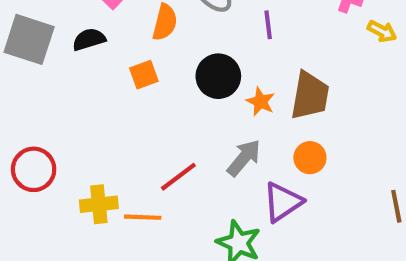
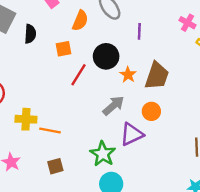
black semicircle: (89, 39) -> (30, 34), moved, turned 102
red line: (178, 177) -> (78, 75), moved, turned -30

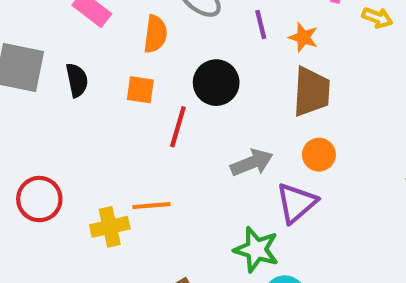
orange square: (63, 49) -> (140, 90), turned 35
orange star: (128, 75) -> (303, 37), moved
gray arrow: (113, 106) -> (252, 163), turned 35
orange line: (50, 131) -> (151, 206), moved

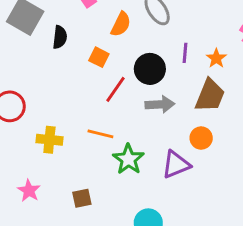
purple line: (261, 25) -> (185, 53), moved
gray arrow: (252, 163) -> (160, 104), moved
orange line: (151, 206) -> (100, 134), moved
green star: (256, 250) -> (128, 159), moved

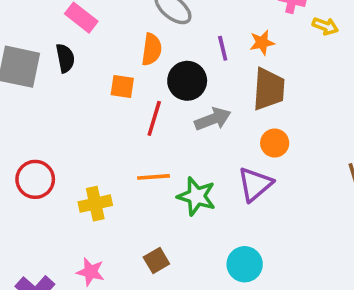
orange semicircle: (121, 24) -> (152, 49), moved
black semicircle: (60, 37) -> (65, 58), moved
orange star: (216, 58) -> (262, 43), turned -30

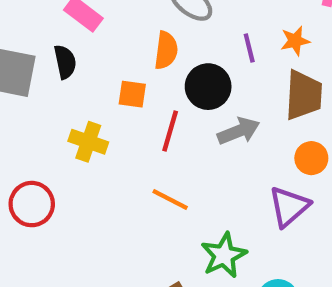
orange line: (154, 177) -> (170, 200), turned 32
green star: (196, 196) -> (224, 255), moved, turned 30
yellow cross: (95, 204) -> (88, 142), moved, turned 32

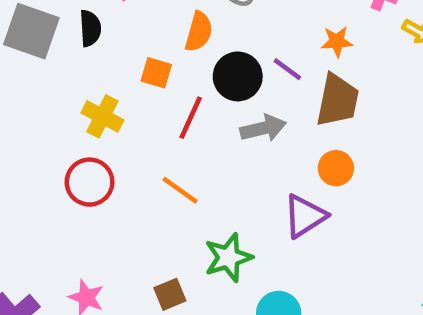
purple line: (249, 48) -> (287, 69), moved, turned -48
red circle: (32, 204) -> (90, 182), moved

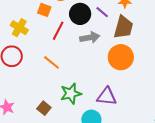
orange circle: (336, 168) -> (121, 57), size x1.6
purple triangle: (305, 216) -> (107, 96), moved, turned 35
brown square: (170, 294) -> (44, 108), turned -32

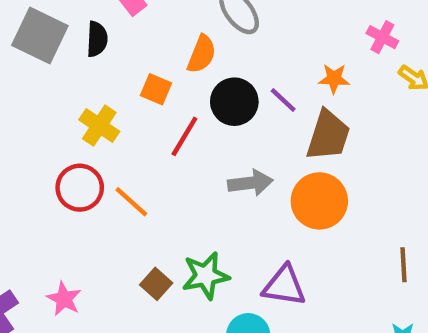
gray arrow: (90, 37) -> (250, 183), moved
orange line: (51, 62) -> (131, 202), moved
brown square: (44, 108) -> (156, 284), moved

